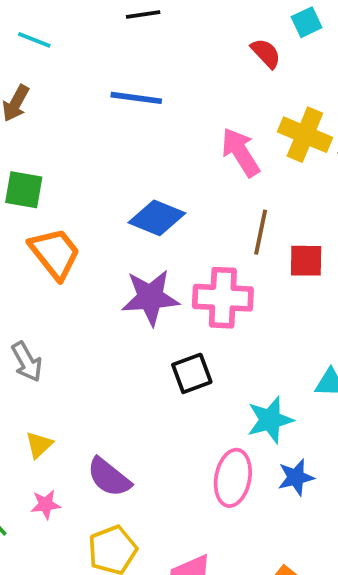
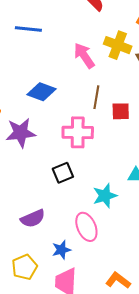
purple star: (150, 297) -> (21, 133), moved
purple semicircle: (109, 477) -> (33, 218), moved, turned -60
blue star: (296, 477) -> (61, 250), moved
pink ellipse: (233, 478) -> (86, 227), turned -32

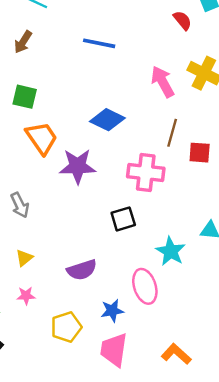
cyan star: (105, 196) -> (171, 251), turned -30

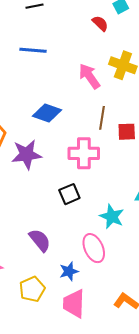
purple semicircle: (82, 270) -> (40, 240), turned -105

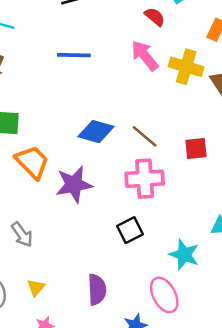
pink arrow: (89, 76) -> (145, 56), moved
brown line: (102, 118) -> (145, 136), moved, turned -55
purple semicircle: (40, 240) -> (97, 290), turned 40

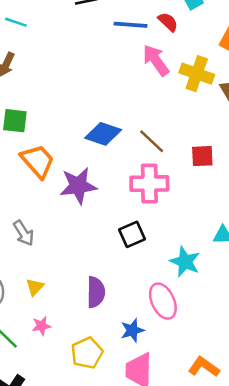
blue line: (74, 55) -> (131, 25), moved

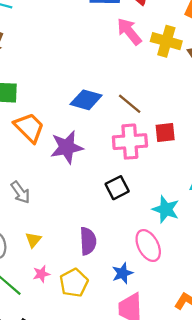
red square: (202, 156) -> (165, 133), moved
yellow pentagon: (87, 353) -> (74, 283), moved

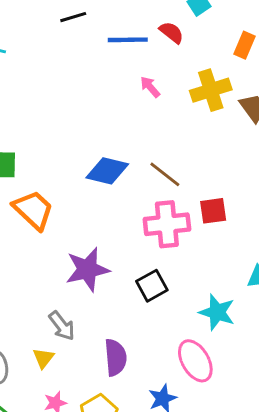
pink arrow: (129, 31) -> (150, 87), moved, size x0.6
yellow cross: (166, 41) -> (211, 90), turned -32
purple star: (67, 147) -> (87, 269), moved
gray arrow: (20, 192) -> (62, 326), moved

